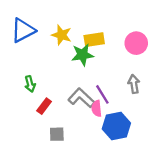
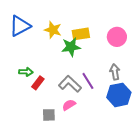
green arrow: (30, 84) -> (26, 72), turned -72
red rectangle: (44, 106) -> (38, 83), moved
pink semicircle: (97, 108) -> (69, 105), moved, turned 64
blue hexagon: (116, 126) -> (119, 95), moved

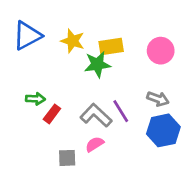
gray arrow: (115, 72) -> (158, 99), turned 119

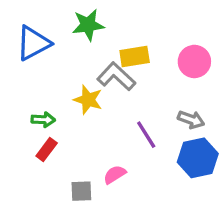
yellow star: (73, 41) -> (88, 100), moved
green star: (97, 64) -> (88, 25), moved
red rectangle: (52, 114) -> (47, 150), moved
gray L-shape: (96, 115) -> (116, 76), moved

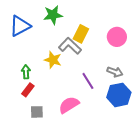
yellow rectangle: (135, 56) -> (81, 34), turned -54
green arrow: (43, 120) -> (26, 72), turned -96
pink semicircle: (115, 174) -> (69, 105), size x1.5
gray square: (81, 191) -> (37, 112), moved

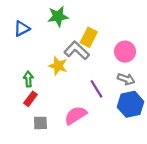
blue triangle: (20, 26) -> (22, 29), size x0.7
pink circle: (117, 37) -> (125, 52), moved

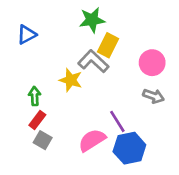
green star: (58, 16) -> (92, 20), moved
purple line: (96, 89) -> (117, 121), moved
blue hexagon: (130, 104) -> (129, 148), moved
gray square: (40, 123) -> (43, 140), moved, turned 32

